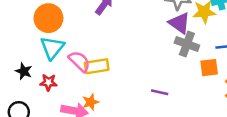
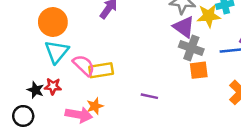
orange square: (209, 68) -> (199, 70), moved
black star: (24, 71) -> (36, 90), moved
purple line: (160, 92) -> (149, 96), moved

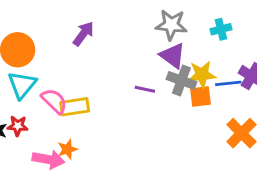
yellow star: (209, 16) -> (202, 75), moved
orange square: (199, 70) -> (200, 97), moved
purple line: (149, 96) -> (145, 89), moved

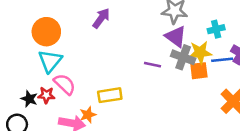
cyan cross: (221, 29) -> (216, 29), moved
pink semicircle: (54, 101) -> (65, 84), moved
yellow rectangle: (75, 107) -> (110, 95), moved

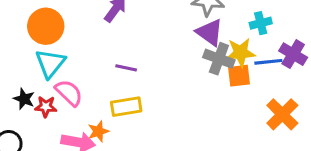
purple line: (153, 65) -> (126, 68), moved
black star: (29, 99) -> (24, 99), moved

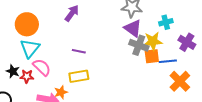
blue line: (268, 62) -> (168, 61), moved

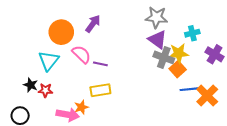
orange circle: (27, 24) -> (61, 32), moved
orange square: (152, 56) -> (178, 69), turned -35
blue line: (168, 61) -> (189, 89), moved
pink semicircle: (42, 67) -> (81, 54), moved

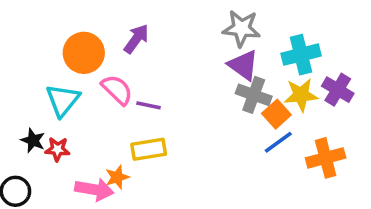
cyan cross: (192, 33) -> (301, 55), size x1.5
yellow star: (179, 53) -> (301, 95), moved
blue line: (189, 89) -> (278, 142), moved, turned -30
orange cross: (207, 96) -> (326, 158), turned 30

